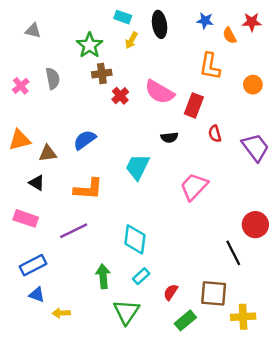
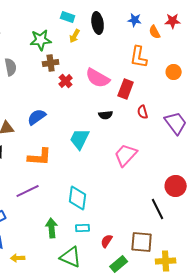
green star: (90, 45) -> (41, 40), turned 30
cyan rectangle: (141, 276) -> (83, 228), turned 40
green triangle: (126, 312) -> (71, 257), turned -40

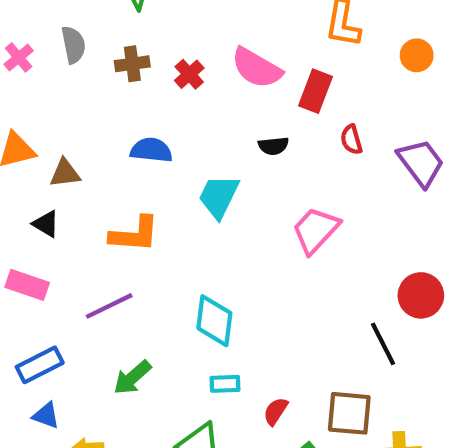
brown cross: (51, 63) -> (132, 64), moved
blue semicircle: (37, 117) -> (151, 150), moved, turned 42
green arrow: (52, 228) -> (132, 378), moved, turned -126

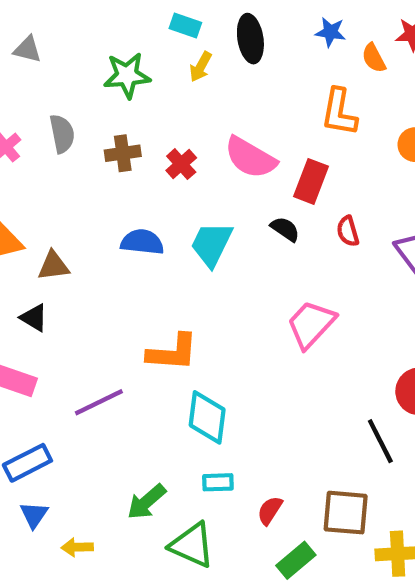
black semicircle: (273, 146) -> (285, 229), moved, turned -140
cyan trapezoid: (219, 196) -> (211, 244), moved
orange L-shape: (134, 234) -> (172, 352), moved
green arrow: (132, 378) -> (147, 502), moved
blue triangle: (46, 415) -> (34, 515), turned 44

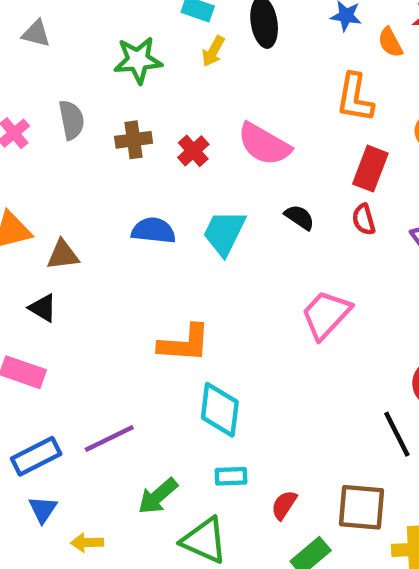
red rectangle: (311, 181) -> (370, 169), moved
purple line: (99, 402) -> (109, 439), moved

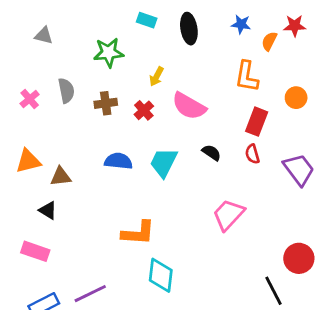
orange semicircle: (390, 42) -> (269, 41), turned 54
yellow arrow: (213, 51) -> (156, 76), moved

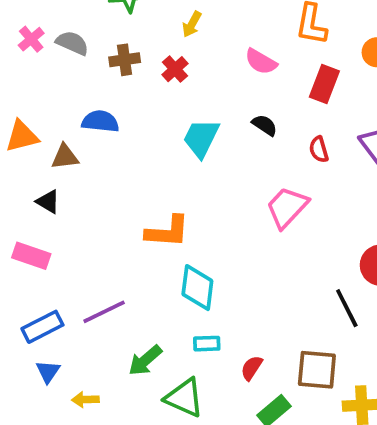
gray semicircle: (66, 91) -> (72, 43), turned -55
pink cross: (30, 99) -> (31, 39), moved
pink semicircle: (189, 106) -> (261, 62), moved, size x0.7
red semicircle: (252, 154) -> (319, 149), moved
blue semicircle: (118, 161) -> (100, 121), moved

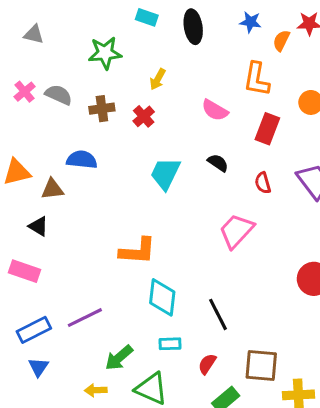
black line: (347, 308) -> (218, 314), moved
yellow arrow: (85, 400) -> (96, 390), moved

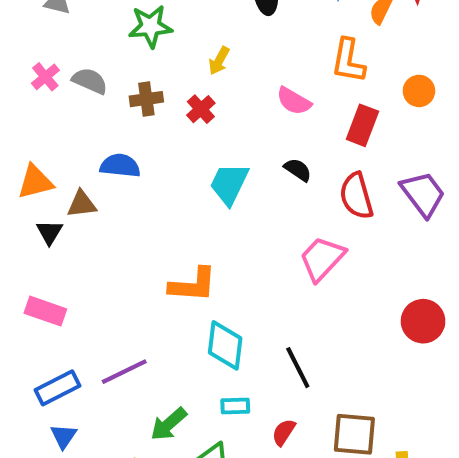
red semicircle: (263, 183) -> (356, 196), size x1.6
black triangle: (38, 226) -> (49, 232), moved, turned 30

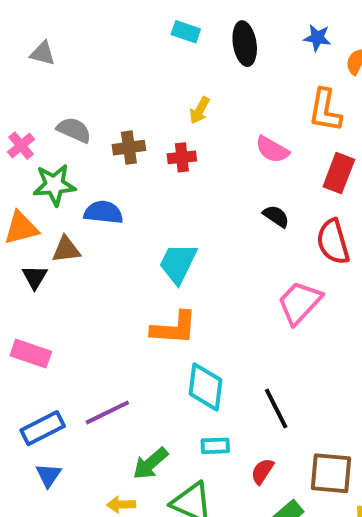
green star: (150, 26) -> (54, 185), moved
pink cross: (45, 77) -> (21, 146), moved
red cross: (201, 109) -> (182, 157), turned 36
cyan trapezoid: (229, 184) -> (178, 263), moved

